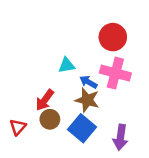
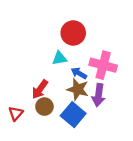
red circle: (113, 37) -> (73, 33), moved
purple arrow: (121, 137) -> (98, 95), moved

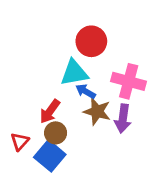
cyan triangle: (59, 58) -> (74, 73), size x1.5
blue arrow: (79, 73) -> (86, 91), moved
blue square: (73, 115) -> (50, 156), moved

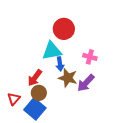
pink cross: (129, 81) -> (90, 57), size x0.6
blue arrow: (86, 91) -> (60, 64), turned -128
purple arrow: (123, 119) -> (86, 83), turned 36

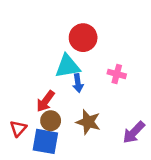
brown star: (68, 78) -> (88, 122), moved
purple arrow: (86, 83) -> (134, 132), moved
blue square: (35, 109) -> (45, 141), turned -30

